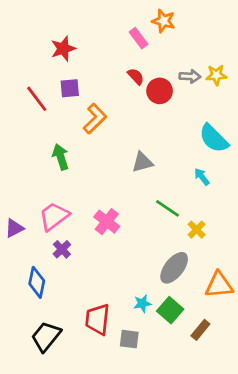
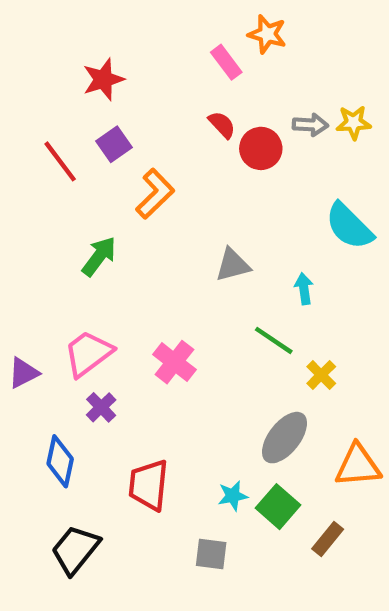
purple square: (70, 88) -> (114, 144), turned -30
green arrow: (61, 157) -> (99, 256), turned 55
cyan arrow: (202, 177) -> (304, 289), moved, turned 30
red trapezoid: (98, 319) -> (149, 485), moved

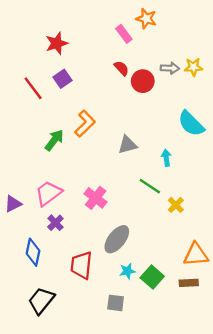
orange L-shape: (155, 194) -> (85, 124), moved
gray ellipse: (285, 438) -> (117, 239), moved
brown rectangle: (328, 539) -> (189, 283), moved, turned 48

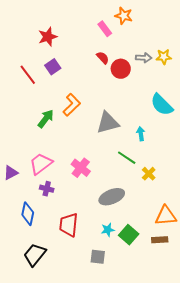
gray triangle: (127, 145) -> (108, 123), size x1.4
purple cross: (55, 223) -> (47, 189), turned -32
gray ellipse: (117, 239) -> (112, 197), moved, turned 30

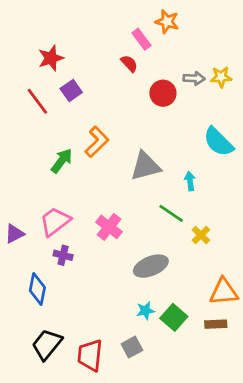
red star: (48, 37) -> (51, 58), moved
red semicircle: (103, 58) -> (129, 63), moved
red trapezoid: (69, 225) -> (90, 355), moved
gray square: (98, 257) -> (132, 347), turned -35

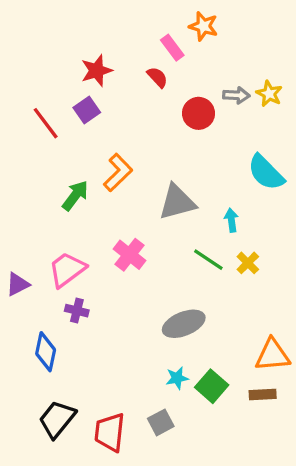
red star: (51, 58) -> (97, 71), moved
yellow star: (221, 77) -> (269, 94), turned 30
pink cross: (109, 227) -> (129, 255), moved
yellow cross: (201, 235) -> (248, 263), moved

